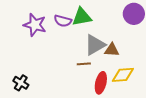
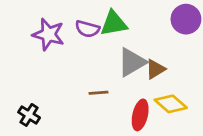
brown triangle: (112, 50) -> (155, 69), turned -35
brown line: (84, 64) -> (98, 93), moved
yellow diamond: (123, 75) -> (171, 104), turned 45

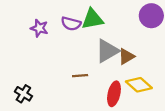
purple star: (48, 34) -> (39, 28), size x0.7

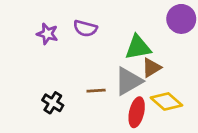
green triangle: (92, 19) -> (138, 47), moved
gray triangle: (107, 51) -> (129, 81), moved
black cross: (23, 94) -> (53, 103), moved

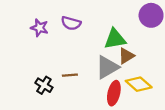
brown line: (96, 91) -> (70, 75), moved

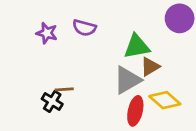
brown line: (70, 75) -> (64, 89), moved

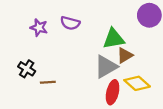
brown line: (64, 89) -> (48, 82), moved
black cross: (52, 101) -> (27, 69), moved

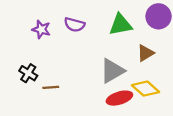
green triangle: (114, 39) -> (121, 25), moved
brown triangle: (125, 55) -> (145, 53), moved
red ellipse: (113, 92) -> (119, 98), turned 60

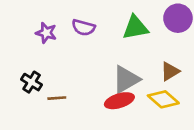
brown triangle: (145, 53) -> (170, 71), moved
red ellipse: (119, 98) -> (119, 101), moved

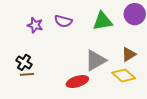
brown line: (57, 98) -> (27, 74), moved
red ellipse: (119, 101) -> (77, 82), moved

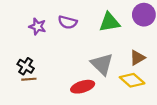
gray triangle: (95, 60) -> (102, 64), turned -45

